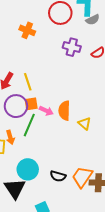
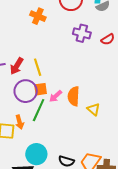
pink arrow: (46, 111) -> (56, 96), turned 112

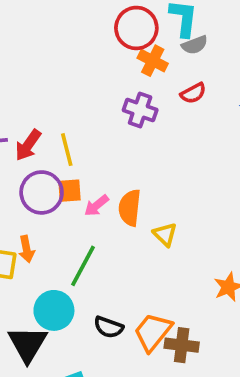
orange cross: (38, 16) -> (153, 61), moved
purple cross: (82, 33) -> (140, 110), moved
red semicircle: (108, 39) -> (193, 93), moved
green line: (39, 110) -> (83, 266), moved

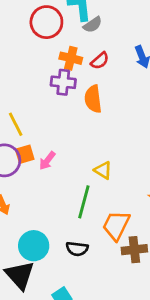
orange cross: (153, 61) -> (71, 58), moved
orange semicircle: (130, 208) -> (93, 99), moved
green line: (83, 266) -> (84, 202), moved
orange trapezoid: (153, 332) -> (116, 225), moved

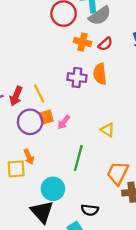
gray semicircle: (93, 25) -> (100, 16), size x1.5
purple cross: (63, 82) -> (77, 78), moved
green line: (84, 202) -> (78, 158), moved
black semicircle: (77, 249) -> (90, 210), moved

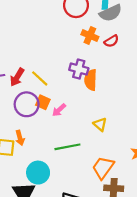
orange semicircle: (100, 74) -> (91, 80), moved
yellow line: (39, 94) -> (40, 78), turned -30
orange square: (46, 117) -> (43, 102), turned 32
green line: (78, 158) -> (67, 147), turned 55

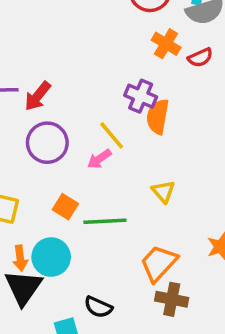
yellow line: (40, 78) -> (112, 135), moved
orange square: (43, 102) -> (65, 207), moved
orange arrow: (20, 138) -> (20, 258), moved

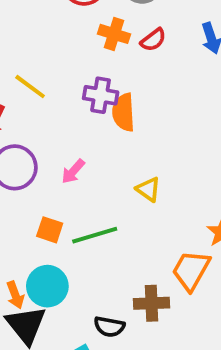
yellow line: (112, 135) -> (30, 87), moved
orange trapezoid: (159, 263) -> (191, 270), moved
brown cross: (172, 299) -> (152, 303), moved

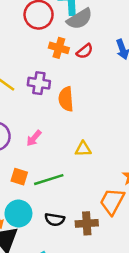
purple cross: (101, 95) -> (39, 83), moved
yellow triangle: (148, 189) -> (83, 149), turned -36
black semicircle: (109, 327) -> (55, 219), moved

